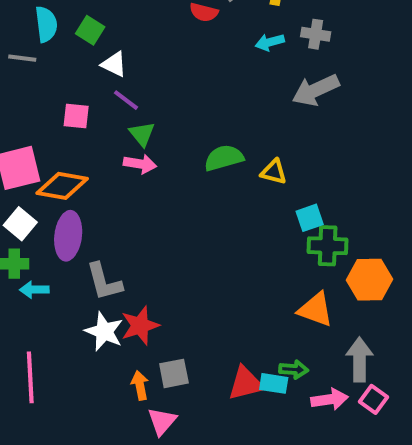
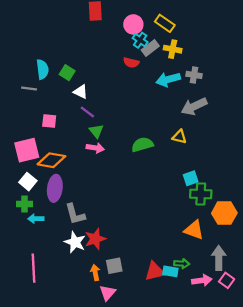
cyan arrow: (270, 42) -> (168, 79), size x1.5
pink square: (76, 116) -> (49, 121), moved
yellow triangle: (274, 172) -> (179, 137), moved

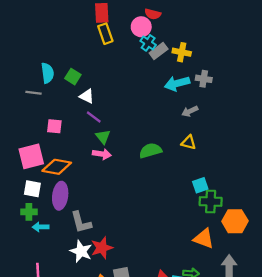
yellow rectangle: (165, 23) -> (105, 34), moved, turned 36
red semicircle: (131, 63) -> (153, 14), moved
gray arrow: (194, 106) -> (190, 111), moved, size x0.6
white square: (28, 182) -> (32, 189), turned -30

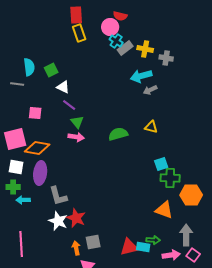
green square: (73, 77) -> (51, 70), turned 32
gray cross: (204, 79) -> (166, 58), moved
gray arrow: (190, 111) -> (150, 90), moved
red star: (102, 248) -> (76, 218), turned -30

